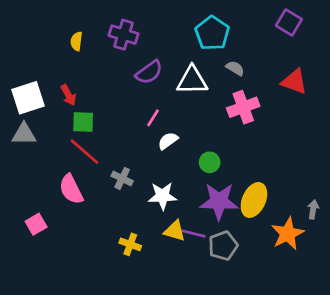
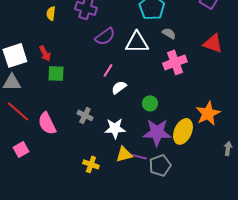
red line: (85, 152) -> (18, 111), moved
gray arrow: (313, 209) -> (228, 148), moved
yellow triangle: (175, 231) -> (124, 154), turned -30
orange star: (288, 234) -> (208, 113), moved

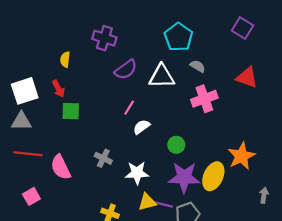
yellow semicircle: (51, 13) -> (65, 59), moved
red line: (18, 111) -> (28, 154), turned -35

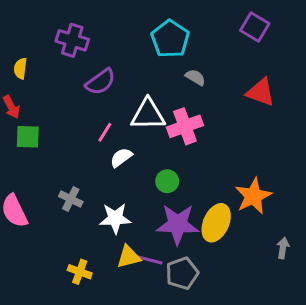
white triangle: (162, 76) -> (148, 114), moved
pink cross: (204, 99) -> (185, 126), moved

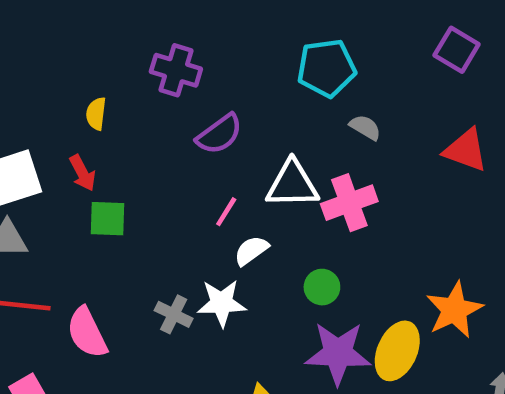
cyan pentagon: (170, 39) -> (327, 68), turned 30
white star: (115, 218) -> (222, 303), moved

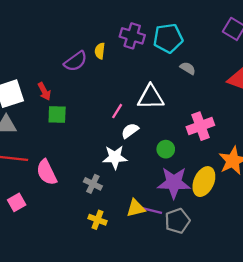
purple cross: (176, 70) -> (132, 36), moved
yellow semicircle: (96, 114) -> (100, 51), moved
purple semicircle: (219, 134) -> (76, 61), moved
pink cross: (349, 203) -> (200, 126), moved
gray cross: (174, 314) -> (93, 184), moved

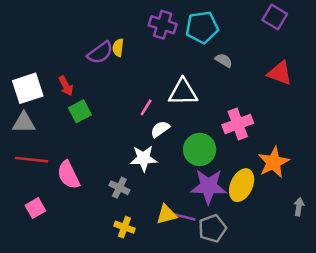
yellow semicircle: (100, 51) -> (118, 48), moved
green square: (57, 114) -> (80, 111), turned -30
green circle: (166, 149) -> (200, 149), size x1.6

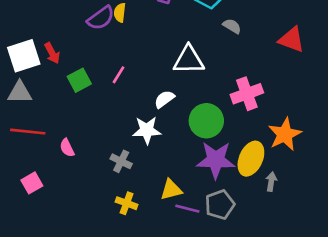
red arrow: (66, 86) -> (52, 53), moved
pink line: (146, 107) -> (118, 75), moved
pink semicircle: (68, 175) -> (67, 148), size x0.6
gray arrow: (299, 207) -> (271, 182), moved
purple line: (184, 217) -> (187, 209), moved

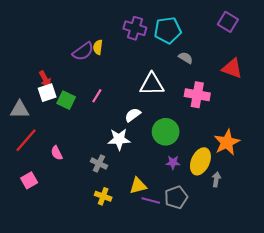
white square: (24, 56) -> (47, 93), moved, size x0.7
green square: (79, 80) -> (66, 100), turned -36
pink cross: (247, 94) -> (197, 95), moved, turned 30
red line: (28, 132) -> (26, 140), turned -55
purple star: (216, 160) -> (173, 162), size x0.5

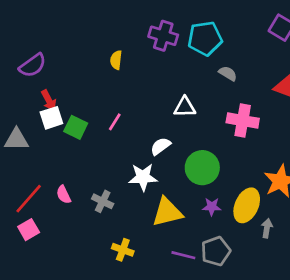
purple semicircle: (83, 51) -> (33, 65), moved
white triangle: (152, 84) -> (185, 107), size x0.7
red line: (26, 140) -> (29, 199), moved
gray cross: (99, 163) -> (103, 201), moved
yellow triangle: (138, 186) -> (167, 212), moved, size x1.4

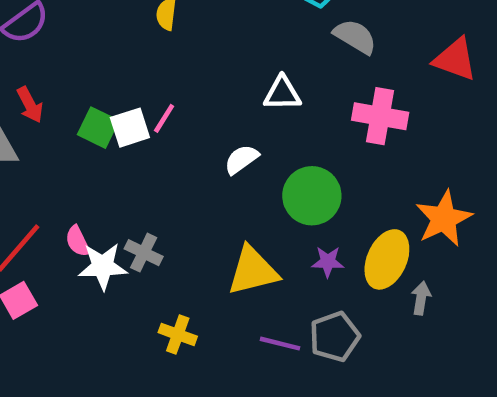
gray semicircle: (228, 73) -> (355, 37), size x1.4
red arrow: (49, 100) -> (30, 105), moved
white square: (51, 118) -> (130, 128), moved
white star: (143, 177) -> (103, 266), moved

